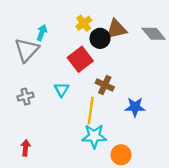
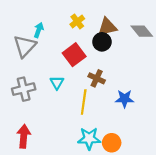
black circle: (100, 38) -> (102, 42), moved
gray cross: (25, 97) -> (24, 89), size x1.5
cyan star: (94, 136) -> (89, 138), moved
red arrow: (25, 148) -> (24, 136), size x1.5

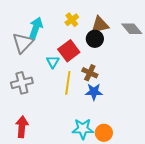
cyan arrow: (39, 30) -> (36, 28), size x1.5
cyan triangle: (57, 83) -> (53, 62), moved
blue star: (125, 99) -> (94, 92), moved
yellow line: (84, 102) -> (68, 83), moved

